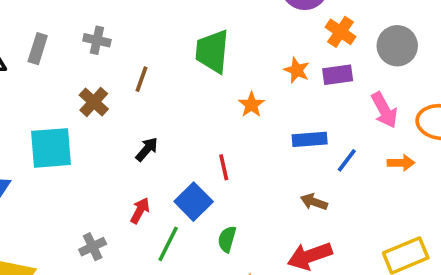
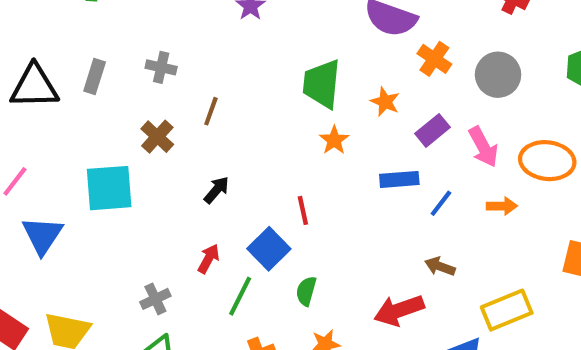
green trapezoid: (212, 51) -> (322, 84), moved
purple rectangle: (338, 75) -> (432, 130), moved, turned -32
brown arrow: (314, 202) -> (440, 266), moved

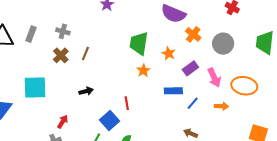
brown cross: (157, 137) -> (61, 55), moved
black arrow: (217, 190) -> (86, 91), turned 32
red arrow: (209, 259) -> (63, 122), moved

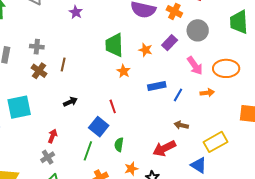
orange cross: (193, 34) -> (174, 11), moved
purple rectangle: (190, 68) -> (170, 43), moved

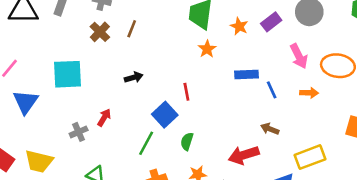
blue line: (178, 95) -> (272, 90), turned -64
gray cross: (48, 157) -> (79, 132), moved

